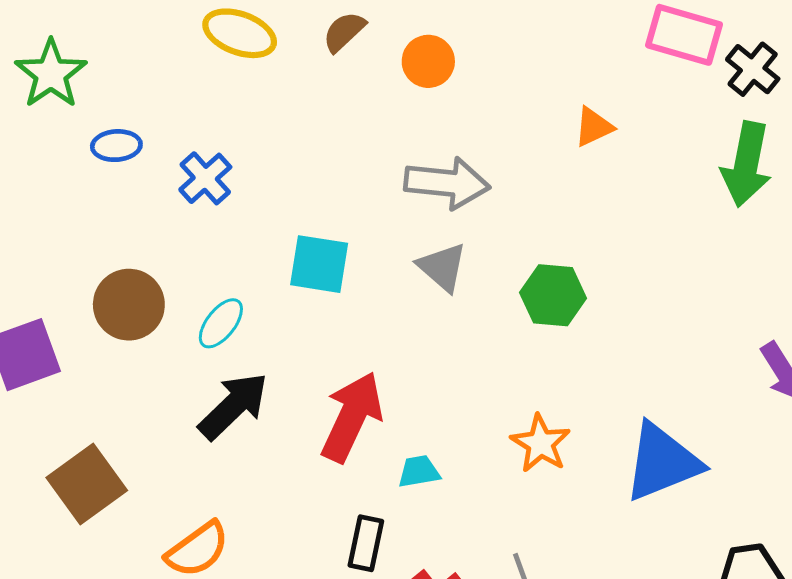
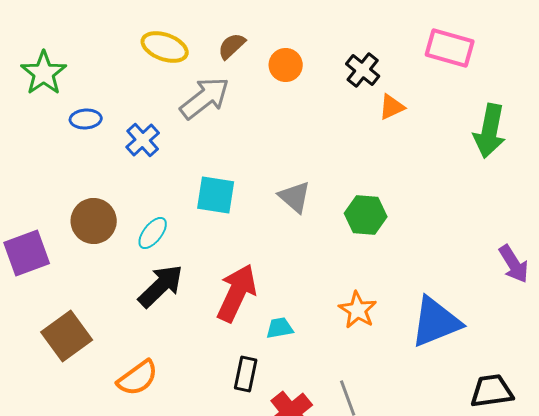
black cross: (753, 69) -> (363, 70), moved
gray arrow: (447, 183) -> (205, 98), moved, turned -44

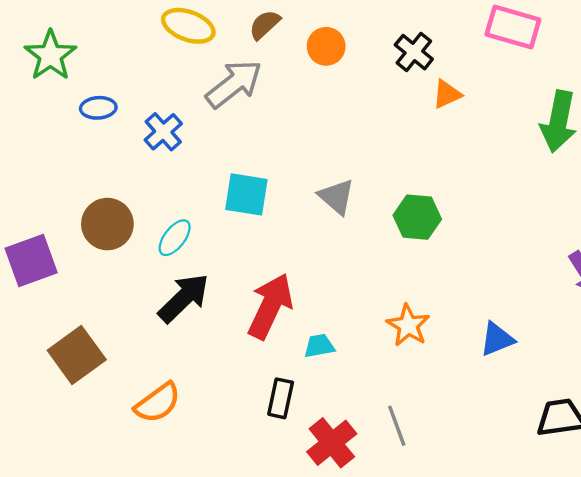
blue triangle: (436, 322) -> (497, 339), size x0.6

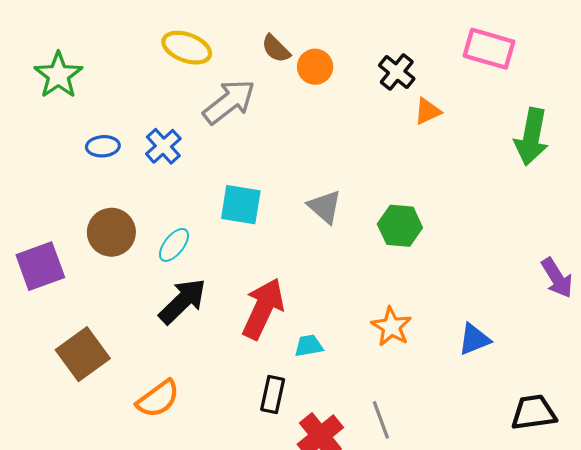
brown semicircle: (265, 25) -> (276, 49), moved, turned -92
blue ellipse: (98, 108) -> (103, 146), moved

